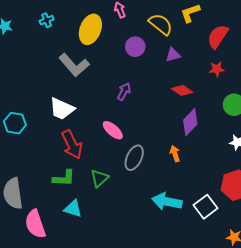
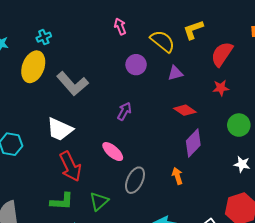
yellow ellipse: (90, 29) -> (33, 67), moved

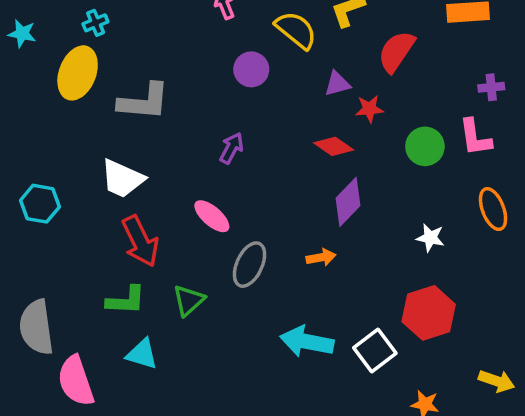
purple triangle: (175, 73) -> (337, 84), moved
gray L-shape: (72, 84) -> (144, 102), turned -44
red star: (221, 88) -> (369, 109), moved
green circle: (239, 125) -> (425, 146), moved
orange arrow: (177, 176) -> (321, 257), turned 98

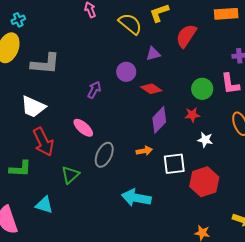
purple circle: (251, 69) -> (126, 72), moved
red star: (369, 109) -> (192, 115), moved
green L-shape: (126, 300) -> (20, 169), moved
white square: (375, 351) -> (174, 164), moved, turned 30

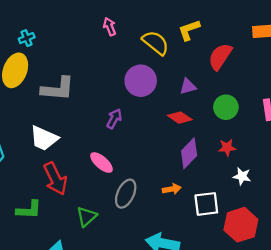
purple triangle: (153, 54) -> (188, 86), moved
purple circle: (126, 72) -> (141, 81), moved, size x1.4
green circle: (202, 89) -> (226, 107), moved

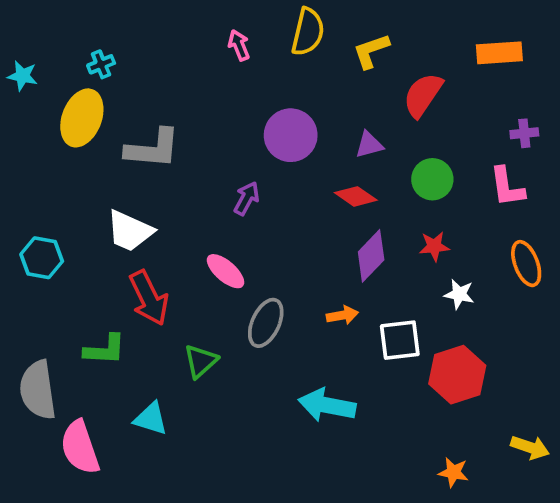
yellow semicircle: (156, 43) -> (308, 32), moved, turned 64

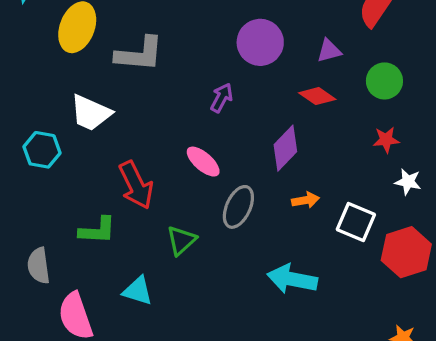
white trapezoid: (130, 231) -> (91, 113), moved
purple diamond: (371, 256) -> (285, 148), moved
white square: (400, 340) -> (356, 222), turned 30
gray semicircle: (38, 390) -> (39, 266), size x0.7

